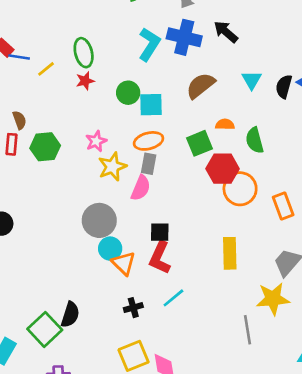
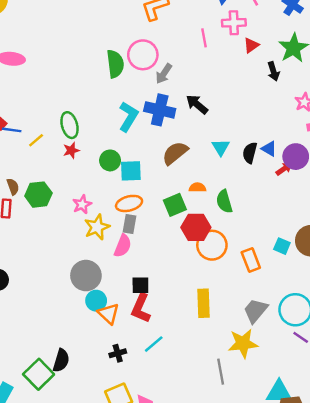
green hexagon: (45, 147) -> (38, 195), moved

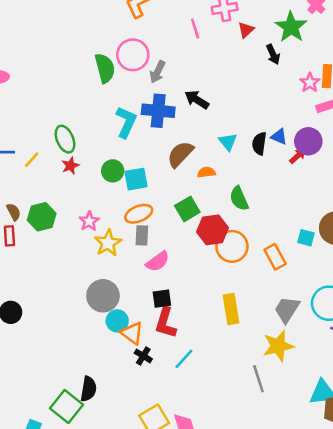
orange semicircle: (197, 188) -> (206, 172), moved
pink semicircle: (123, 246) -> (158, 262), moved, turned 40
black cross: (118, 353) -> (143, 356), moved, turned -35

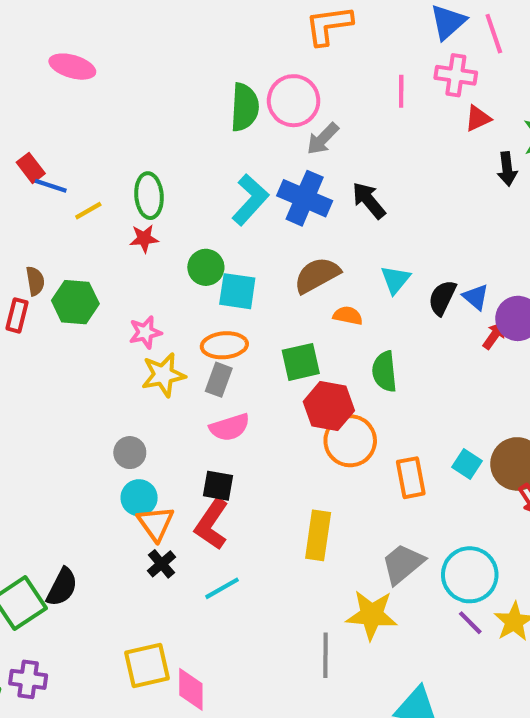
red arrow: (298, 156) -> (494, 335), turned -30
gray circle: (103, 296) -> (130, 453), size x0.6

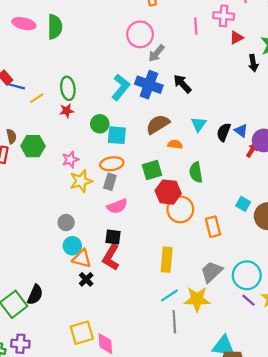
green semicircle: (245, 107) -> (55, 27), moved
cyan square: (467, 464) -> (243, 204), moved
orange triangle: (156, 523) -> (82, 259), turned -36
cyan line: (222, 588) -> (169, 295), moved

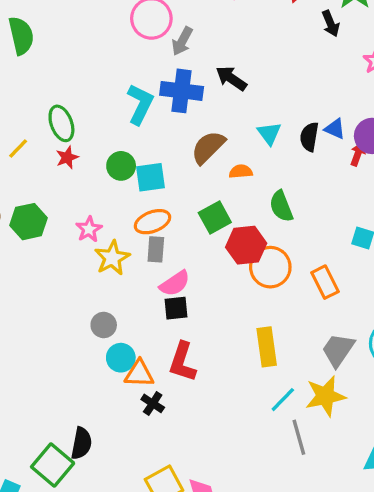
black square: (113, 237) -> (176, 308), moved

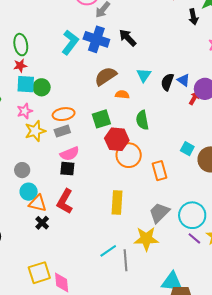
green circle: (121, 166) -> (42, 87), moved
cyan square: (151, 177) -> (26, 84), moved
gray rectangle: (156, 249) -> (62, 131), turned 56
cyan line: (283, 400) -> (108, 251), moved

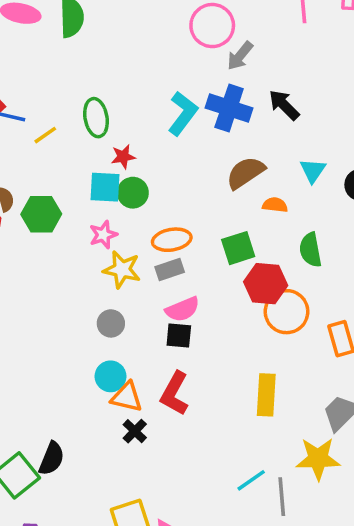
red star: (20, 66) -> (123, 157), moved
yellow star: (35, 131) -> (122, 270), turned 30
gray circle: (22, 170) -> (111, 323), moved

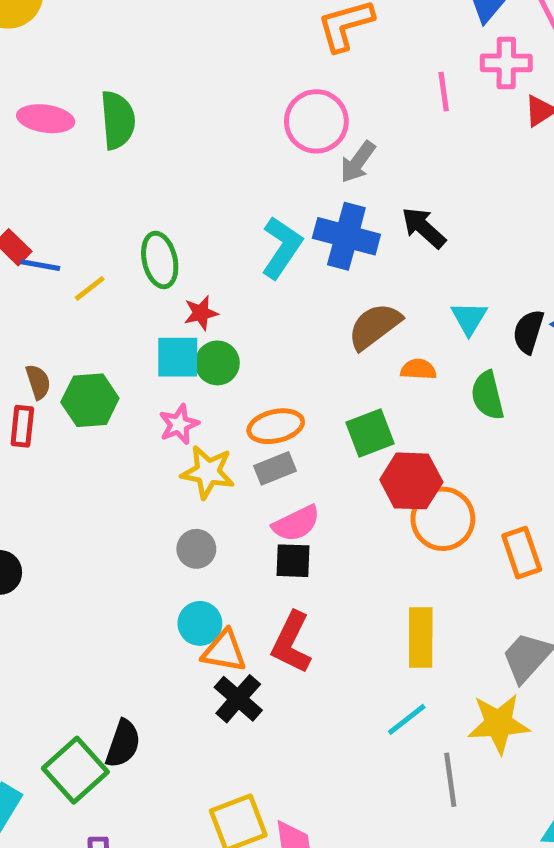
green semicircle: (310, 250) -> (487, 395), moved
black cross: (135, 431) -> (238, 699), size x1.4
cyan line: (251, 480) -> (407, 719), moved

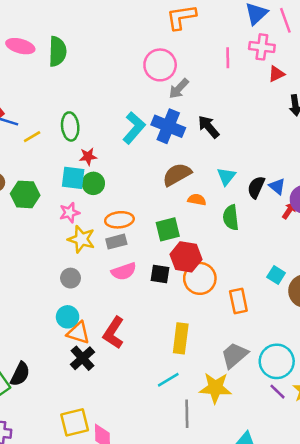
black square: (293, 561) -> (160, 274), moved

